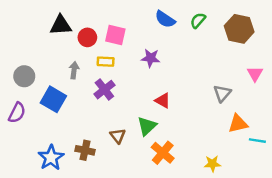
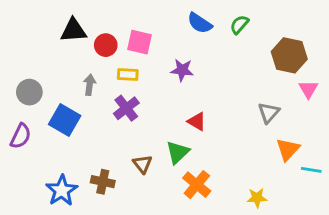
brown hexagon: (239, 29) -> (289, 55), moved
orange triangle: (238, 124) -> (288, 149), turned -35

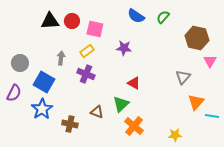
red circle: (106, 45) -> (72, 21), moved
yellow rectangle: (128, 74) -> (87, 51), turned -40
purple cross: (126, 108) -> (86, 74), turned -30
brown triangle: (142, 164) -> (97, 112), turned -32
blue star: (62, 190) -> (42, 109), moved

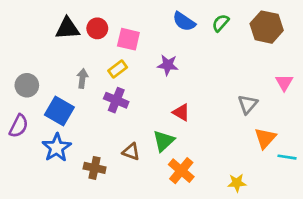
brown hexagon: (197, 38) -> (267, 27), moved

